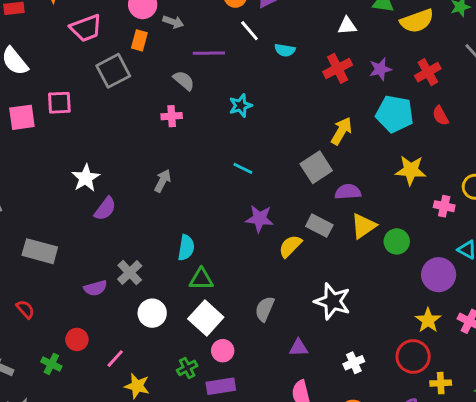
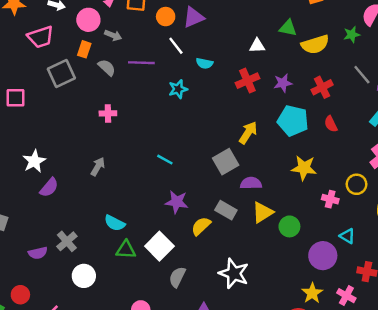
gray semicircle: (184, 81) -> (107, 68), moved
cyan star: (241, 106) -> (178, 89), moved
cyan semicircle: (186, 248) -> (115, 223), turned 105
white square: (206, 318) -> (159, 246), moved

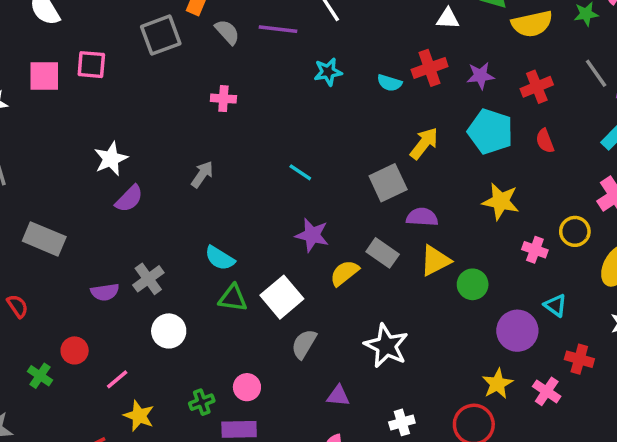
cyan semicircle: (204, 63) -> (390, 83), moved

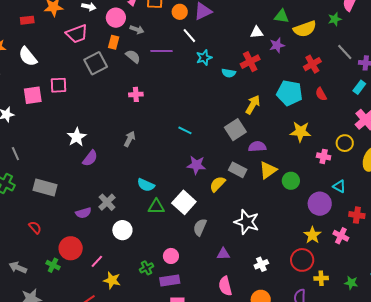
cyan star: (328, 72) -> (204, 58), moved
purple star: (480, 76) -> (277, 45), moved
red circle: (75, 350) -> (71, 248), size x1.5

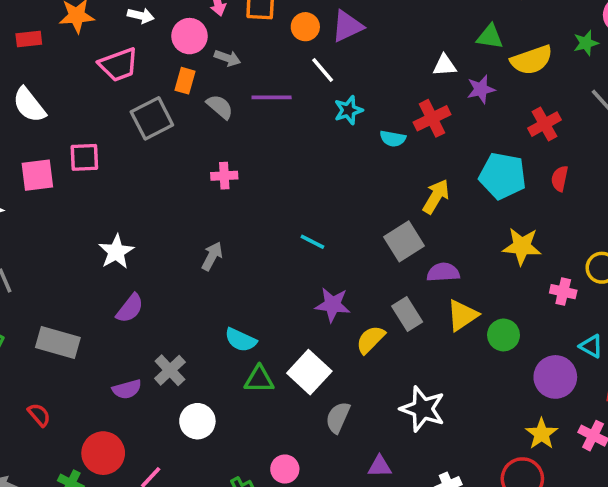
red semicircle: (321, 94) -> (560, 179), turned 40
purple semicircle: (90, 158) -> (130, 308), moved
gray rectangle: (238, 170) -> (407, 314), turned 30

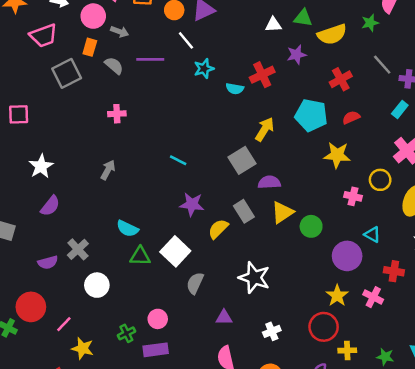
white triangle: (444, 65) -> (273, 25), moved
pink square: (84, 157) -> (19, 114), moved
red semicircle: (560, 179) -> (351, 117), turned 54
yellow star: (522, 246) -> (337, 155), moved

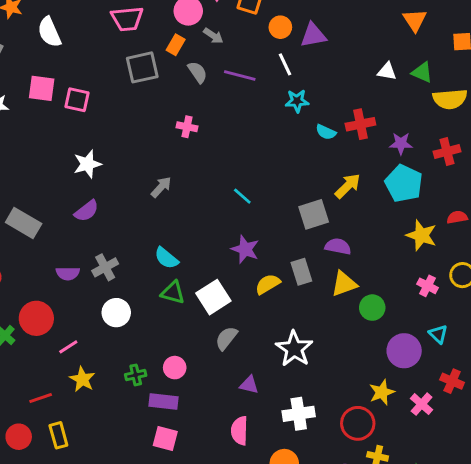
purple star: (297, 55) -> (401, 143), moved
red semicircle: (351, 117) -> (457, 217), moved
white cross: (272, 331) -> (299, 414), size x1.5

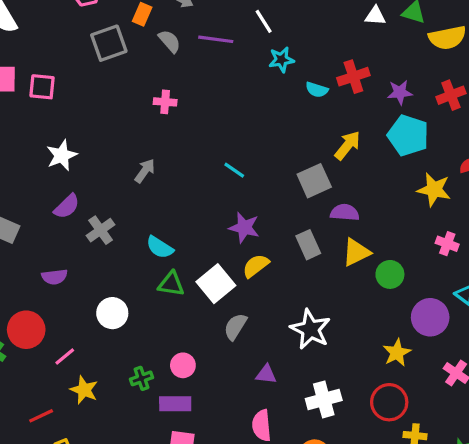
gray cross: (105, 267) -> (101, 230), moved
yellow semicircle: (268, 284) -> (256, 266), moved
yellow star: (382, 392) -> (397, 353), moved

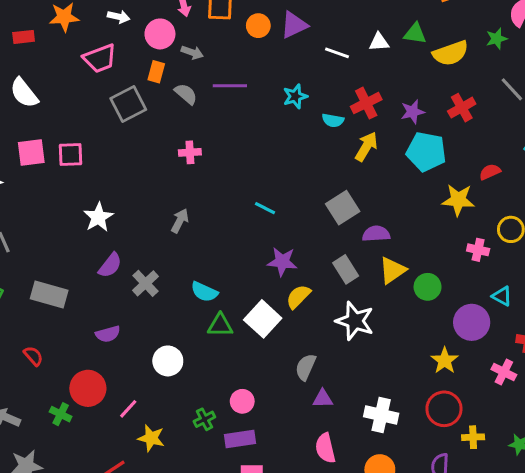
white line: (264, 21) -> (337, 53), moved, turned -30
yellow arrow: (347, 145) -> (366, 147), moved
gray semicircle: (235, 327) -> (306, 367), moved
white star: (310, 329) -> (355, 321), moved
white cross: (324, 399) -> (381, 415), turned 36

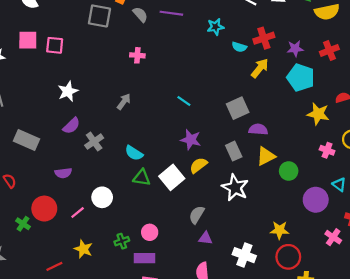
gray square: (128, 104) -> (99, 16), turned 30
yellow star: (445, 361) -> (279, 230), moved, turned 30
pink line: (128, 409) -> (78, 213), moved

